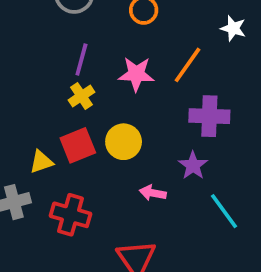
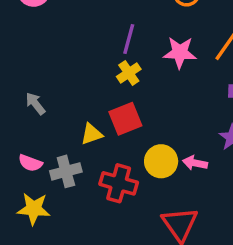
yellow circle: (124, 142) -> (161, 161), moved

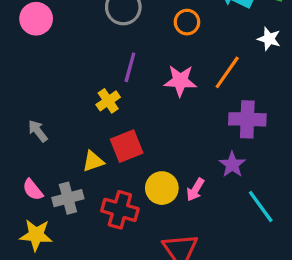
yellow cross: (129, 73) -> (108, 101), moved
pink semicircle: (30, 163) -> (33, 190), turned 30
pink arrow: (195, 163) -> (195, 190), turned -70

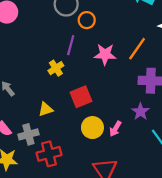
orange circle: (187, 22) -> (87, 20), moved
red square: (127, 146) -> (81, 97), moved
red cross: (120, 210) -> (49, 154), moved, turned -30

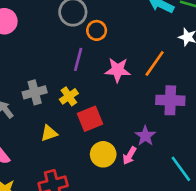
yellow cross: (56, 68) -> (69, 96), moved
purple star: (140, 112) -> (145, 136), moved
gray cross: (28, 134) -> (35, 92), moved

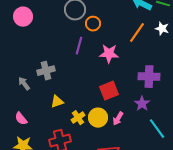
orange line: (155, 63) -> (137, 33), moved
yellow cross: (69, 96) -> (78, 118), moved
red square: (90, 119) -> (109, 91), moved
purple star: (145, 136) -> (142, 104), moved

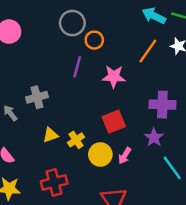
yellow cross: (78, 118) -> (76, 140), moved

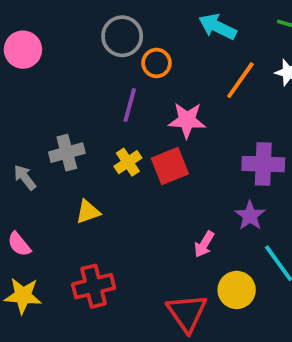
cyan arrow: (154, 16) -> (218, 27), moved
red square: (114, 122) -> (170, 166), moved
yellow cross: (76, 140) -> (128, 162), moved
yellow circle: (100, 154) -> (237, 290), moved

